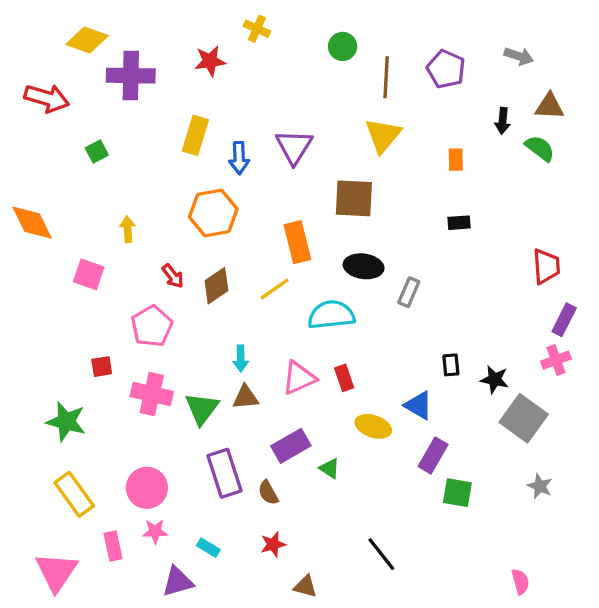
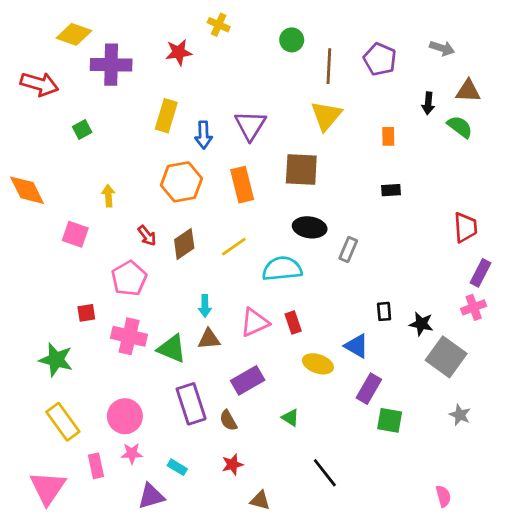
orange rectangle: (297, 242) -> (242, 185), moved
green triangle: (202, 409) -> (172, 349), turned -44
green triangle: (330, 468) -> (290, 418), moved

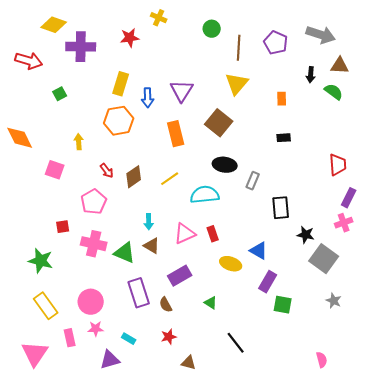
gray arrow: (442, 48) -> (321, 35), size x1.6
brown square: (301, 169) -> (219, 123), turned 36
orange hexagon: (181, 182) -> (119, 121), moved
black rectangle: (384, 311) -> (281, 208), moved, size x1.6
brown triangle: (209, 339) -> (152, 246), turned 36

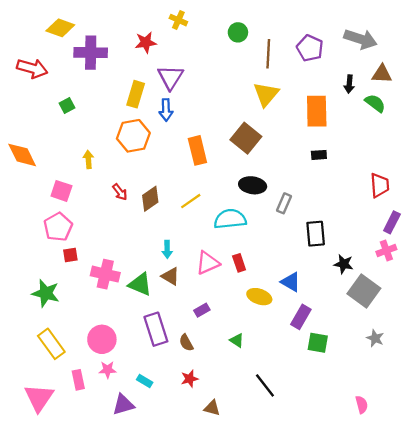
purple triangle: (182, 91) -> (170, 77), moved
orange rectangle: (282, 99) -> (317, 111), size x2.0
pink pentagon: (94, 202) -> (58, 227), moved
purple rectangle: (180, 276) -> (202, 310), size x0.6

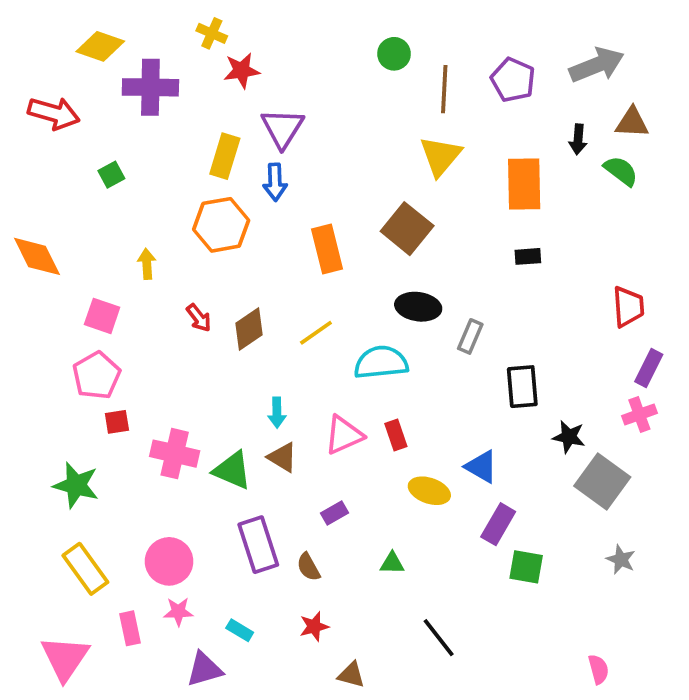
yellow cross: (178, 20) -> (212, 33), moved
gray arrow: (361, 39) -> (597, 65), turned -40
green triangle: (237, 340) -> (392, 563), turned -32

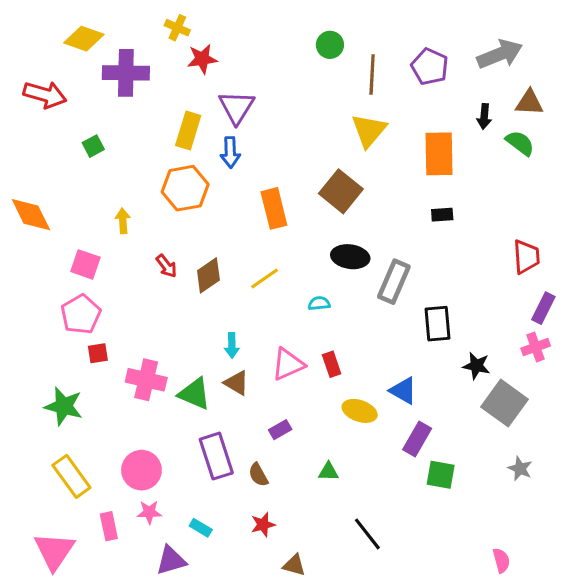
gray rectangle: (470, 336) -> (394, 282), size x1.5
cyan semicircle: (381, 362) -> (319, 303), size x0.5

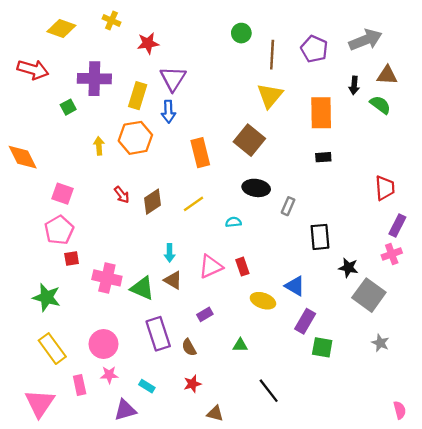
yellow cross: (177, 28) -> (111, 20), moved
purple cross: (126, 73) -> (94, 79), moved
yellow arrow: (123, 221) -> (99, 146), moved
gray rectangle: (394, 282) -> (288, 206), size x0.6
pink semicircle: (501, 560) -> (400, 410), moved

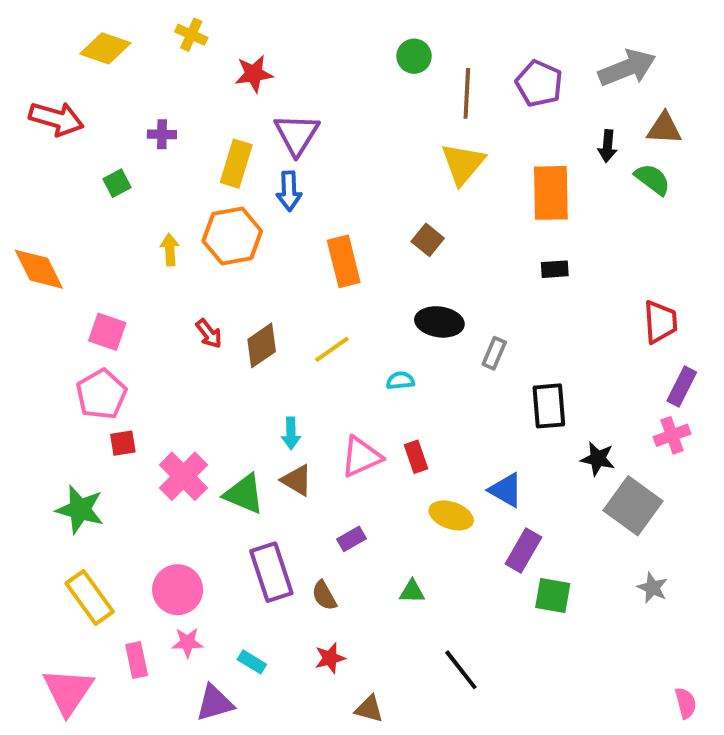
purple cross: (94, 79) -> (162, 134), size x0.5
brown square: (249, 140) -> (428, 240), size x0.6
pink cross: (107, 278) -> (183, 476), turned 32

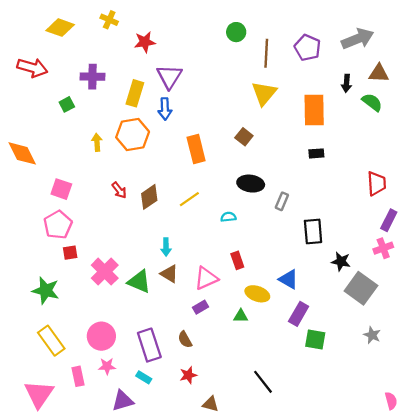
purple cross: (162, 134) -> (92, 77), size x1.5
pink triangle: (361, 457) -> (206, 278), moved
purple rectangle: (271, 572) -> (149, 345), moved
green triangle: (412, 592) -> (241, 316), moved

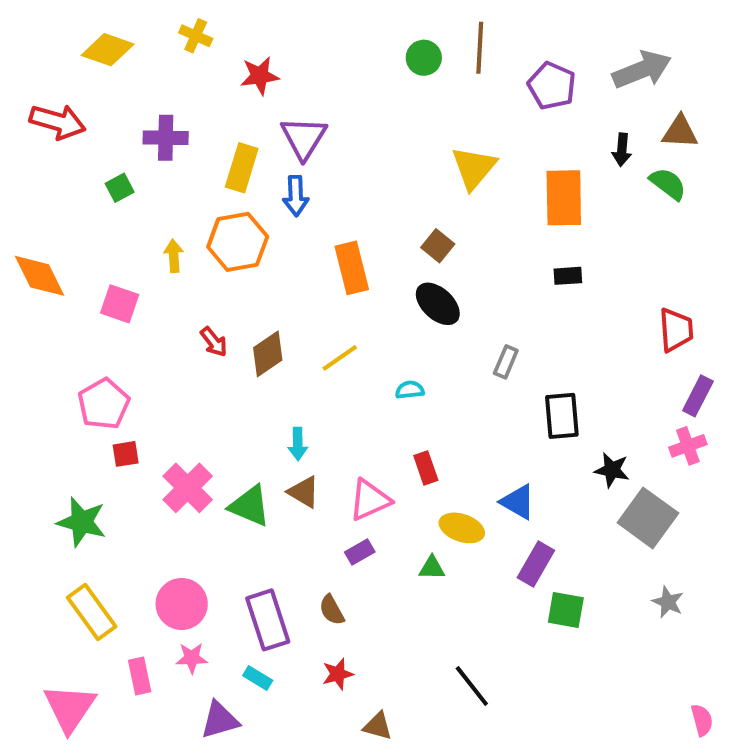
brown line: (266, 53) -> (480, 48), moved
black ellipse: (251, 184) -> (438, 304), moved, turned 35
pink square: (61, 189) -> (120, 304), moved

